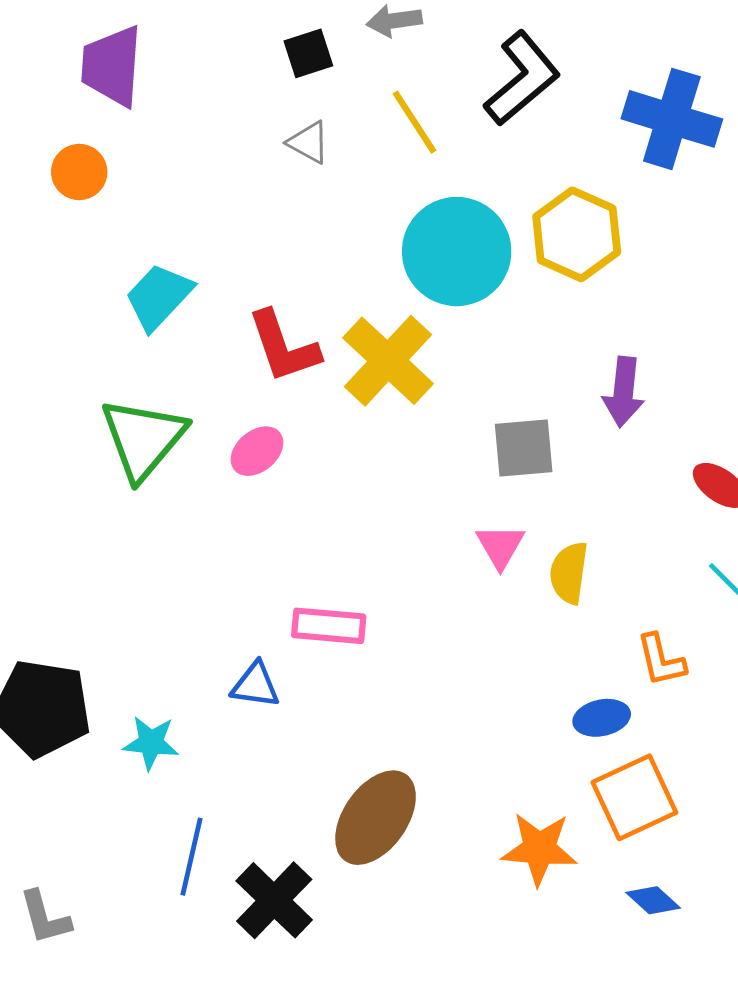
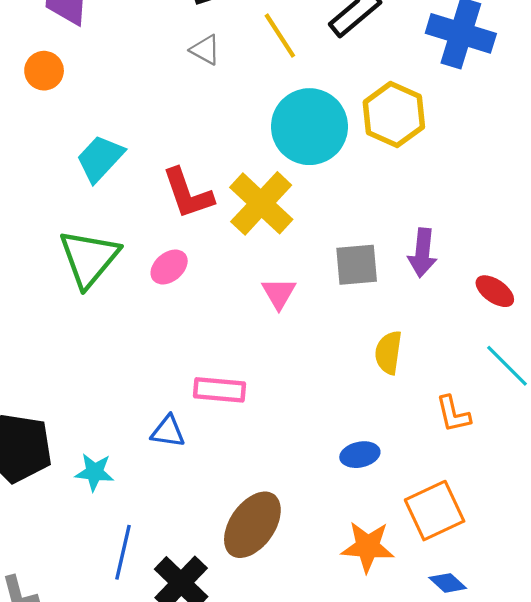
purple arrow: (623, 392) -> (422, 253), moved
pink triangle: (500, 546) -> (279, 293), moved
blue ellipse: (602, 718) -> (360, 455), moved

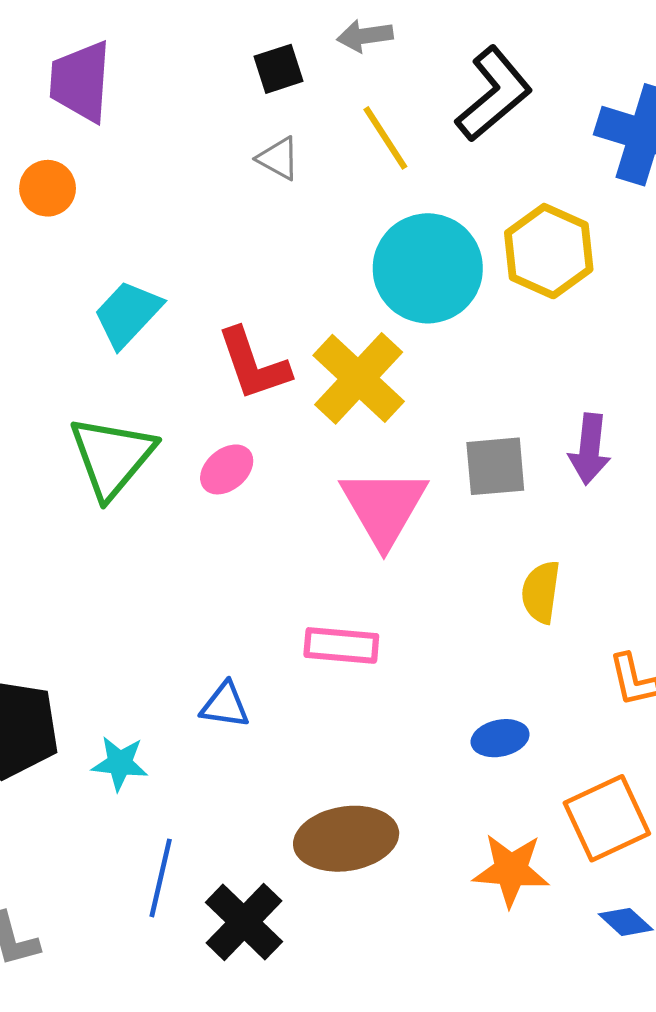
pink triangle: (279, 293) -> (384, 507), size x1.8
pink rectangle: (220, 390) -> (341, 645), moved
brown ellipse: (252, 525) -> (346, 839), turned 46

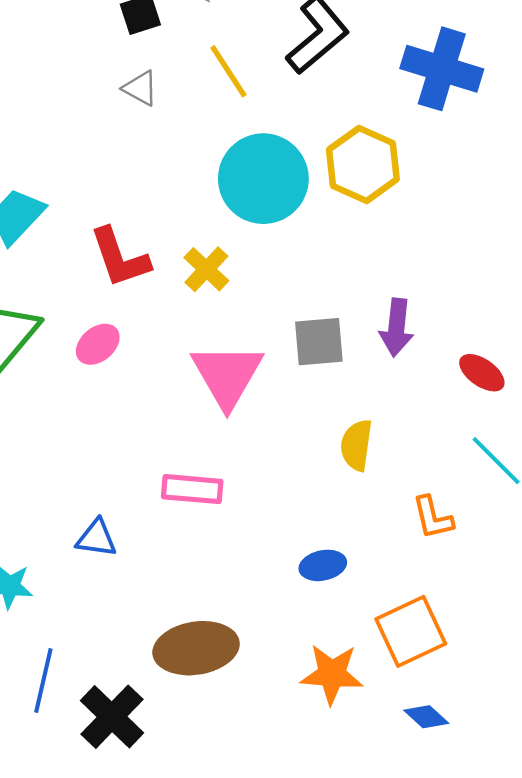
yellow cross: (359, 378) -> (206, 269), size x0.6

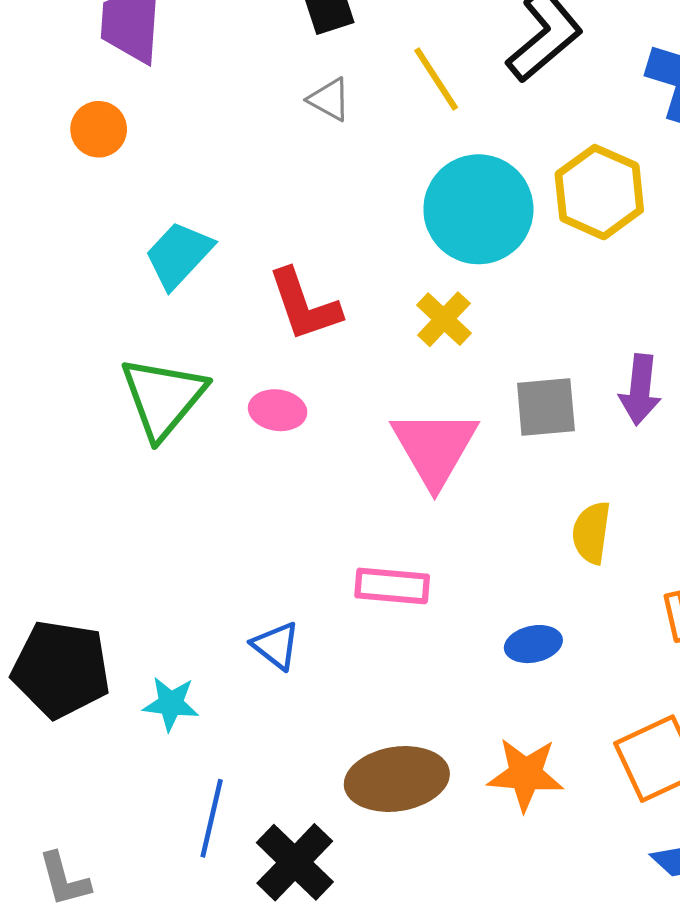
yellow cross: (206, 269) -> (444, 319), moved
pink ellipse: (98, 344) -> (278, 410), turned 48
blue triangle: (96, 538) -> (276, 646), turned 30
blue ellipse: (323, 565) -> (533, 644), moved
orange star: (332, 674) -> (526, 774), moved

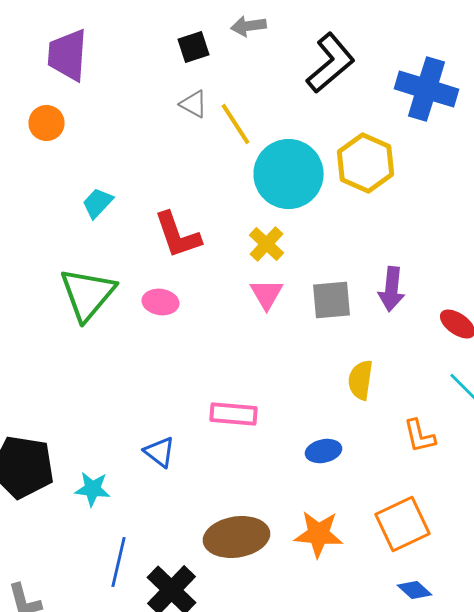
yellow line: (436, 79) -> (236, 124), moved
cyan trapezoid: (179, 255) -> (98, 203), size x0.7
pink triangle: (435, 448) -> (266, 294), moved, size x0.6

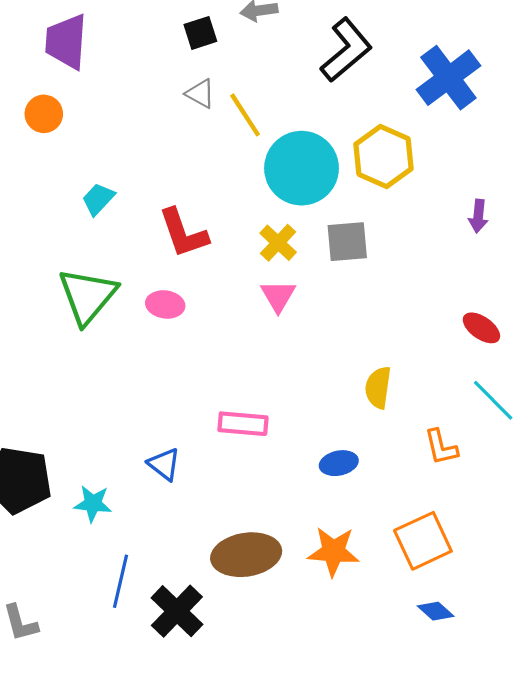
blue cross: (426, 89) -> (448, 78), turned 36
purple arrow: (392, 289) -> (478, 216), moved, size x0.7
gray square: (332, 300) -> (347, 242), moved

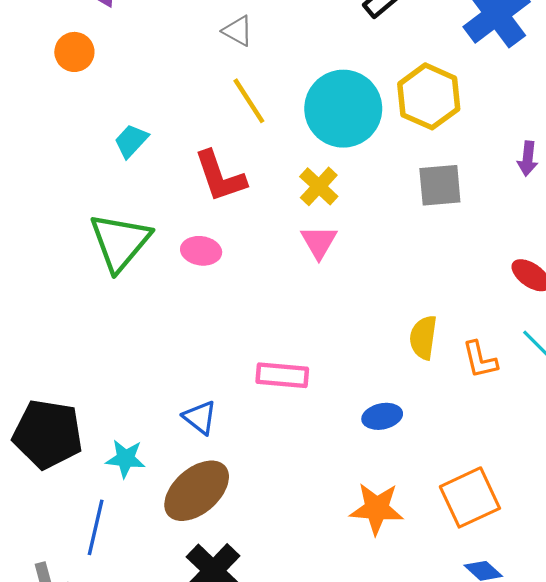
yellow line: (245, 115) -> (249, 101), moved
gray square: (347, 242) -> (440, 185), moved
orange L-shape: (441, 447) -> (480, 360), moved
brown ellipse: (246, 555) -> (197, 491), moved, turned -32
blue line: (120, 581) -> (96, 527), moved

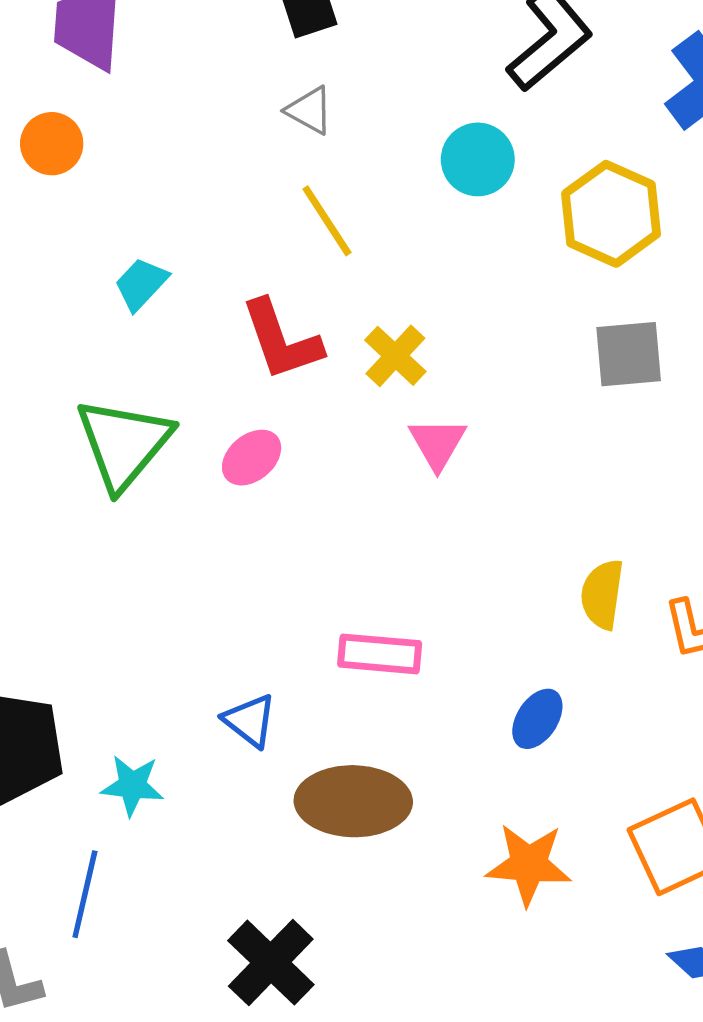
cyan circle: (343, 109) -> (478, 159), moved, size x0.6
yellow cross: (319, 186) -> (395, 356), moved
pink ellipse: (201, 251) -> (252, 458), turned -48
blue ellipse: (382, 416) -> (537, 719), turned -45
brown ellipse: (197, 491) -> (353, 801), moved, turned 42

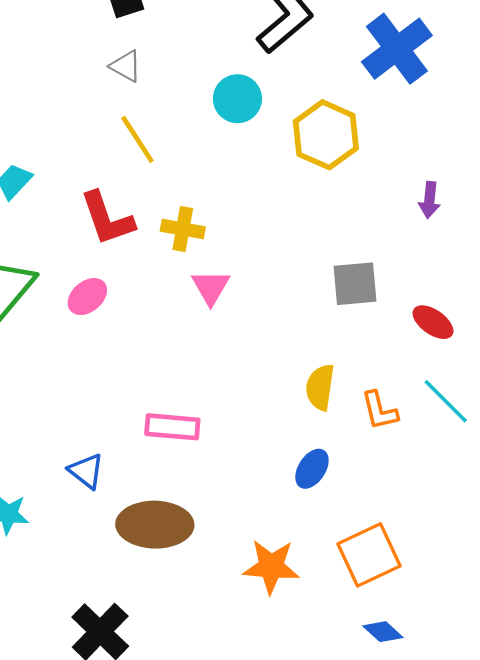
gray square: (629, 354) -> (355, 284), moved
yellow cross: (395, 356) -> (183, 229), turned -33
blue ellipse: (537, 719) -> (312, 469), moved

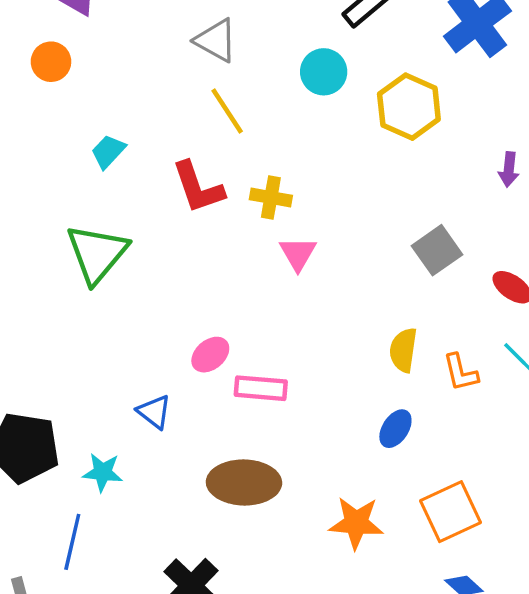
gray triangle: (126, 66) -> (216, 40), size x1.4
gray square: (355, 284) -> (437, 250), turned -30
pink ellipse: (87, 297) -> (210, 355), moved
blue triangle: (86, 471) -> (154, 412), moved

